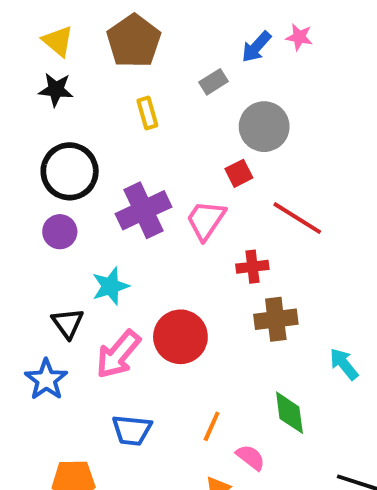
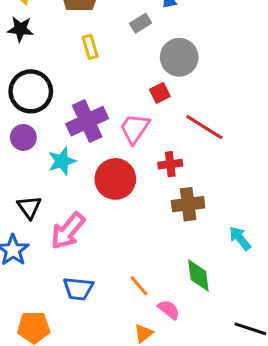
cyan star: (110, 286) -> (62, 161), moved
red circle: (180, 337) -> (115, 179), moved
orange line: (212, 426) -> (139, 286), turned -65

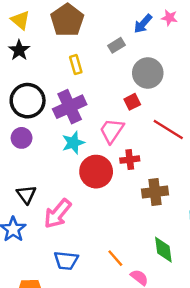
black star: (20, 29) -> (19, 50), turned 30
purple cross: (87, 121) -> (70, 107), moved
cyan star: (62, 161) -> (73, 143), moved
red cross: (170, 164) -> (130, 160), moved

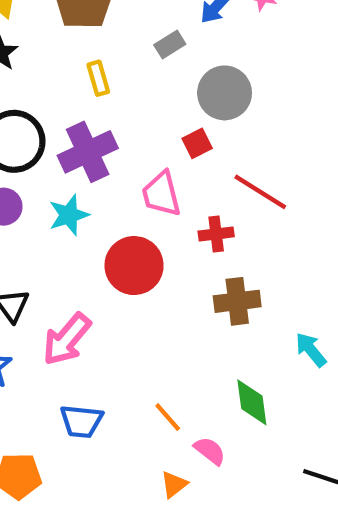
pink trapezoid: (112, 131) -> (161, 194), turned -48
cyan star: (73, 143) -> (69, 215), moved
red cross: (130, 160) -> (216, 234), moved

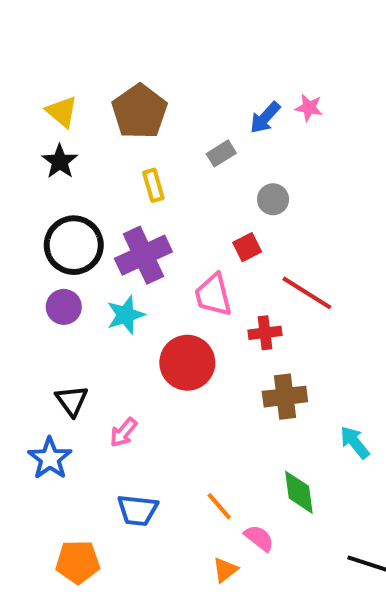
gray circle: (225, 93) -> (273, 199), size x0.6
pink arrow: (67, 339) -> (124, 432), size x0.6

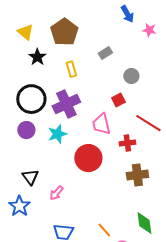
blue arrow: (265, 118) -> (127, 14), moved, turned -72
black star: (60, 161) -> (37, 57), moved

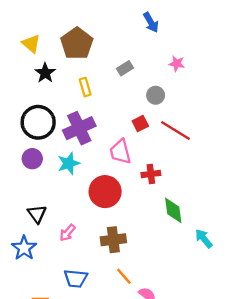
pink star: (149, 30) -> (177, 64), moved
red line: (148, 123) -> (176, 130), moved
brown cross: (137, 175) -> (113, 240), moved
green diamond: (144, 223) -> (173, 210), moved

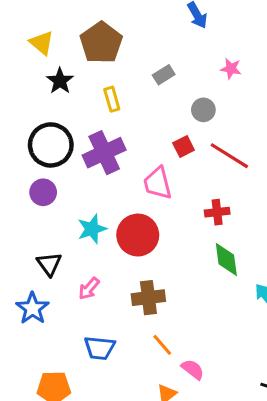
cyan star: (69, 163) -> (92, 229), moved
red cross: (151, 174) -> (217, 212), moved

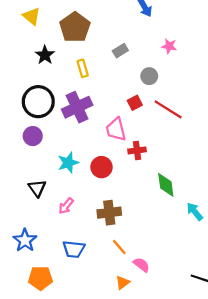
yellow triangle: (42, 43) -> (32, 16), moved
red cross: (217, 212) -> (137, 150), moved
red circle: (138, 235) -> (101, 167), size x0.7
blue star: (32, 308) -> (25, 240), moved

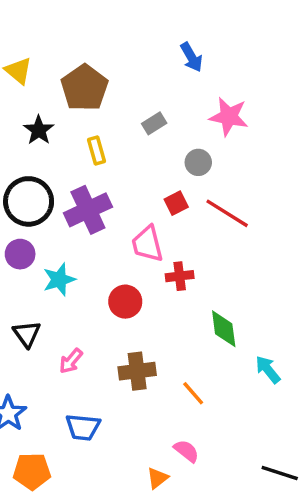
pink star: (169, 46) -> (229, 117), size x1.6
cyan star: (68, 163) -> (59, 280), moved
orange line: (119, 247) -> (193, 393), moved

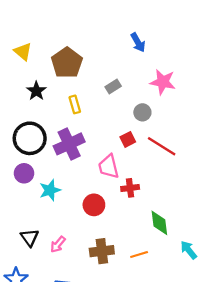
black triangle: (27, 334) -> (30, 238), moved
orange line: (193, 393) -> (139, 255), moved, turned -66

